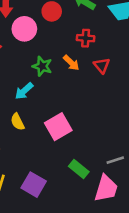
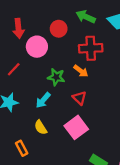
red cross: (86, 38) -> (91, 48), size x1.5
red triangle: (102, 65) -> (80, 98), moved

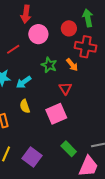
green arrow: (86, 17) -> (88, 18), turned 42
red circle: (59, 29) -> (69, 28), moved
cyan arrow: (43, 100) -> (24, 82), moved

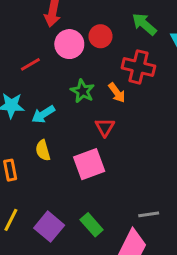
green arrow: (88, 18) -> (144, 24), turned -42
red circle: (69, 28) -> (100, 36), moved
green rectangle: (69, 149) -> (92, 225), moved

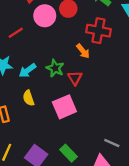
green star: (83, 91) -> (55, 68), moved
gray line: (149, 214) -> (112, 143), turned 35

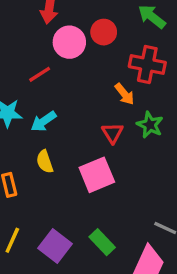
red line: (16, 33) -> (40, 74), moved
green star: (55, 68) -> (150, 125), moved

